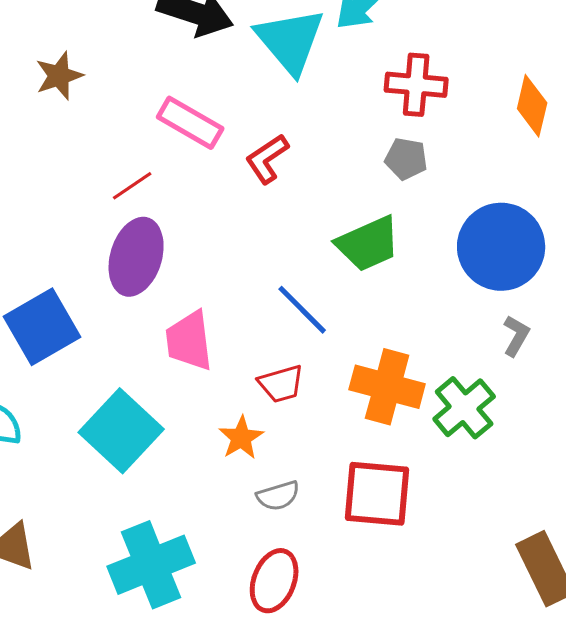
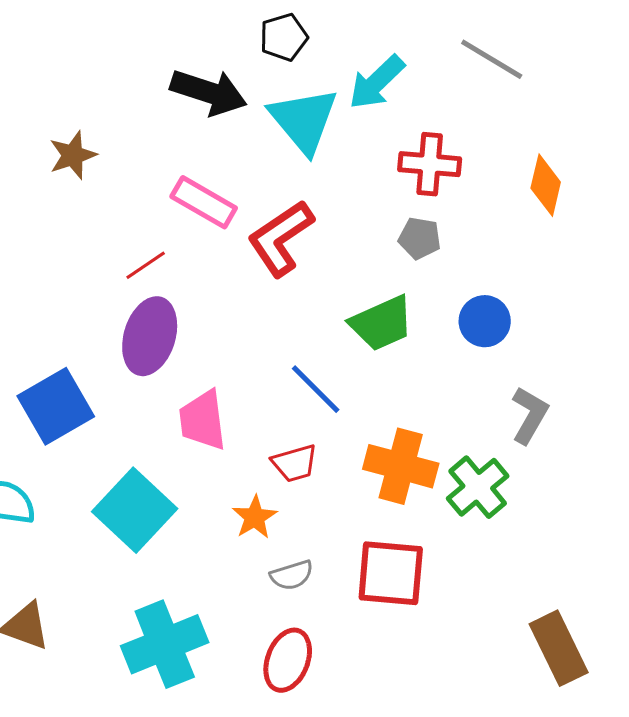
red L-shape: (267, 159) -> (281, 238), size x1.5
blue circle: (501, 247) -> (485, 321), moved, size x0.6
gray L-shape: (516, 336) -> (530, 415), size x1.4

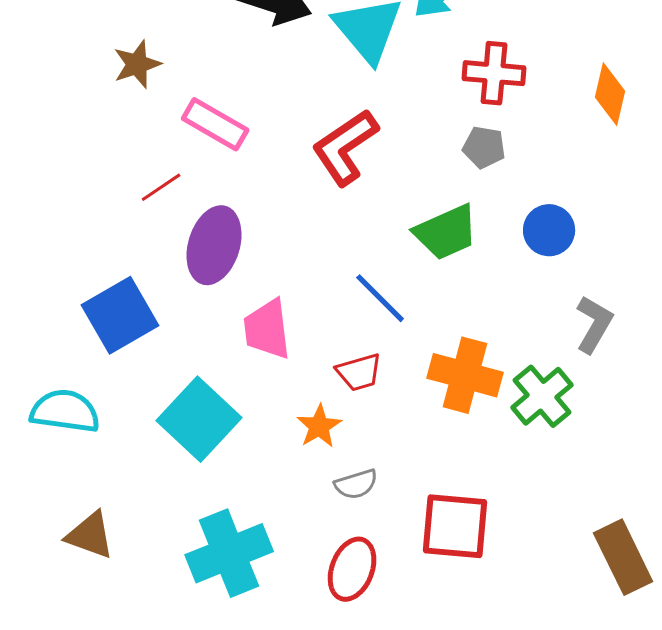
pink rectangle: (204, 202) -> (215, 124), moved
red line: (146, 265) -> (161, 187), moved
red square: (391, 573) -> (455, 526), moved

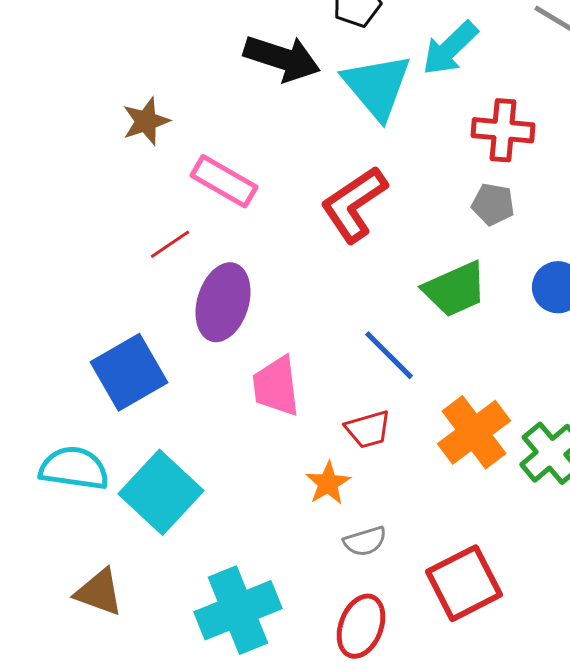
orange cross: (465, 375) -> (474, 432), turned 38
cyan square: (199, 419) -> (161, 492), moved
red square: (455, 526) -> (464, 583), turned -32

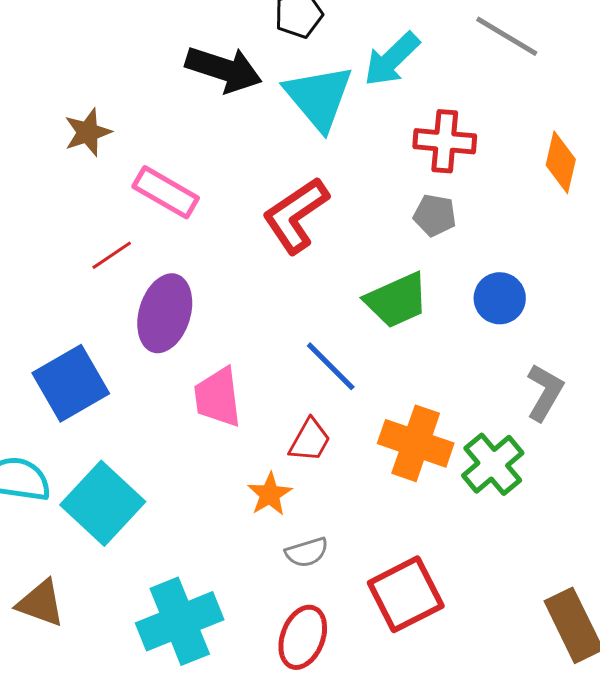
red trapezoid: (368, 429) -> (310, 440), turned -45
orange cross: (474, 432) -> (416, 443), turned -34

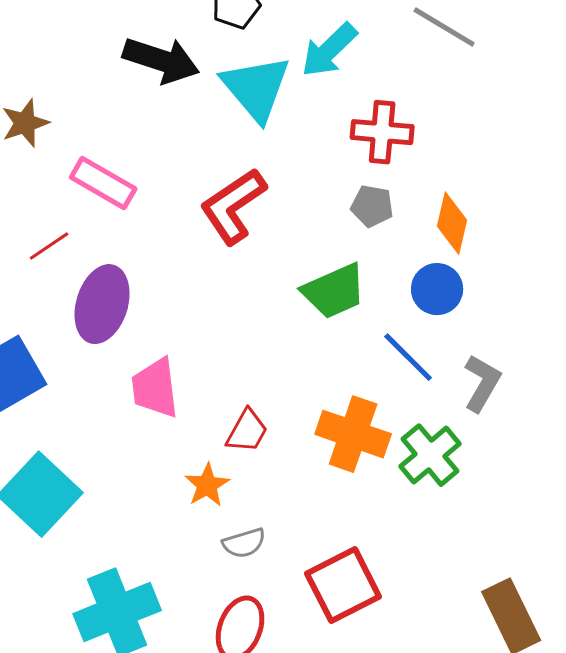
orange diamond: (561, 162) -> (452, 223), moved
blue line: (331, 366) -> (408, 357), moved

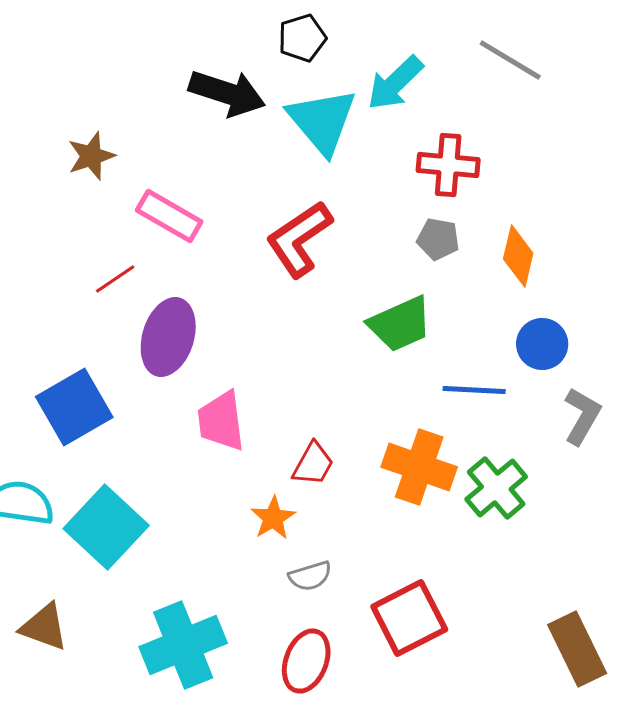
blue circle: (437, 289) -> (542, 344), moved
blue line: (408, 357) -> (474, 390), turned -42
gray L-shape: (482, 383) -> (582, 416), moved

